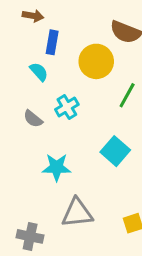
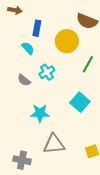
brown arrow: (33, 16) -> (15, 10), moved

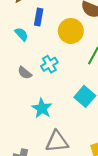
cyan semicircle: (28, 48) -> (21, 34), moved
cyan star: (40, 113) -> (42, 108), turned 30

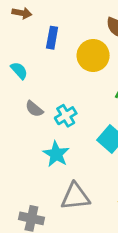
cyan semicircle: (21, 34) -> (19, 71), moved
cyan cross: (49, 64) -> (66, 116), moved

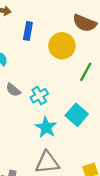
cyan star: (56, 154) -> (46, 127), moved

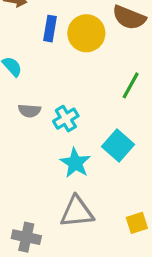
yellow circle: (62, 46) -> (86, 33), moved
gray semicircle: (13, 90) -> (29, 111), turned -35

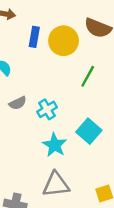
green line: (131, 85) -> (88, 76), moved
gray semicircle: (29, 111) -> (18, 103), turned -30

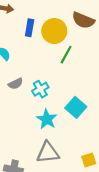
green line: (88, 76) -> (66, 55), moved

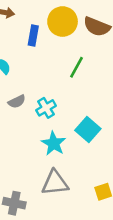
yellow circle: (54, 31) -> (63, 22), moved

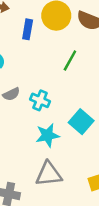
cyan cross: (46, 108) -> (40, 100), turned -36
cyan star: (54, 143) -> (48, 135), turned 30

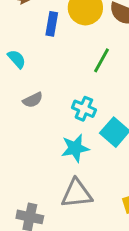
cyan cross: (40, 100) -> (84, 109), moved

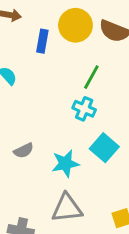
gray semicircle: (33, 100) -> (24, 151), moved
cyan cross: (84, 109) -> (84, 109), moved

